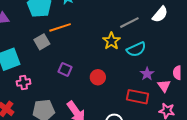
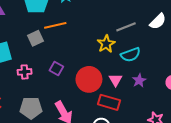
red circle: (98, 77) -> (89, 79), size x1.6
pink cross: (24, 82) -> (25, 72), moved
pink triangle: (164, 86) -> (116, 80), moved
red rectangle: (138, 97) -> (109, 102), moved

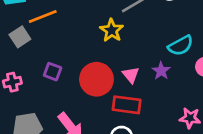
cyan semicircle: (130, 55) -> (181, 46), moved

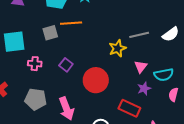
pink triangle: (131, 75) -> (141, 67), moved
red rectangle: (127, 105) -> (129, 108), moved

